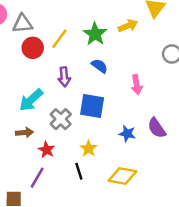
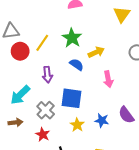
yellow arrow: (128, 26) -> (96, 52), moved
yellow star: (89, 148) -> (77, 125), moved
red star: (47, 150) -> (43, 134), moved

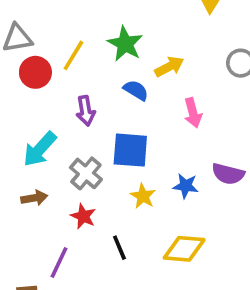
purple semicircle: (126, 115) -> (228, 174), turned -36

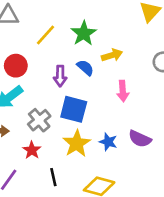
red circle: (35, 72) -> (16, 66), moved
purple arrow: (86, 111) -> (60, 76), moved
yellow star: (143, 196) -> (77, 144), size x1.5

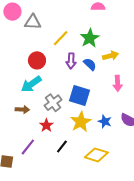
purple arrow: (60, 76) -> (71, 61), moved
black line: (53, 177) -> (62, 146), turned 48

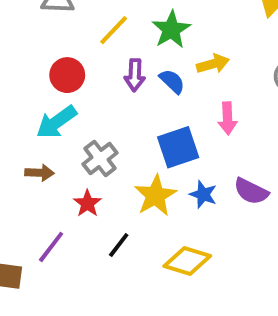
blue square: (80, 96) -> (178, 147), moved, turned -35

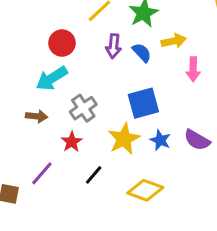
pink arrow: (228, 118) -> (193, 69), moved

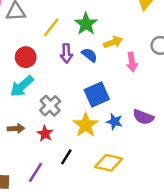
brown arrow: (37, 116) -> (16, 128), moved
purple line: (42, 173) -> (35, 172), moved

